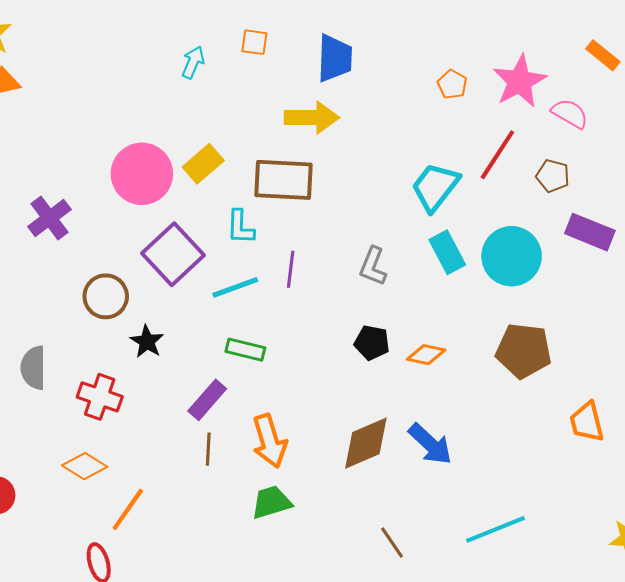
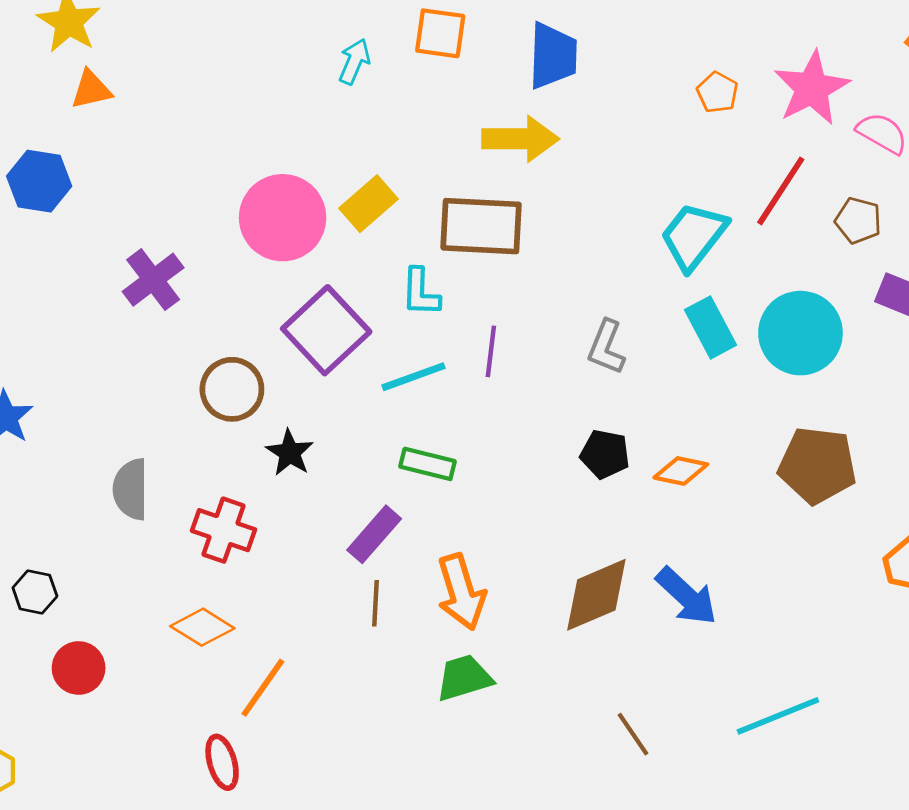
orange square: (254, 42) -> (440, 33), size x1.4

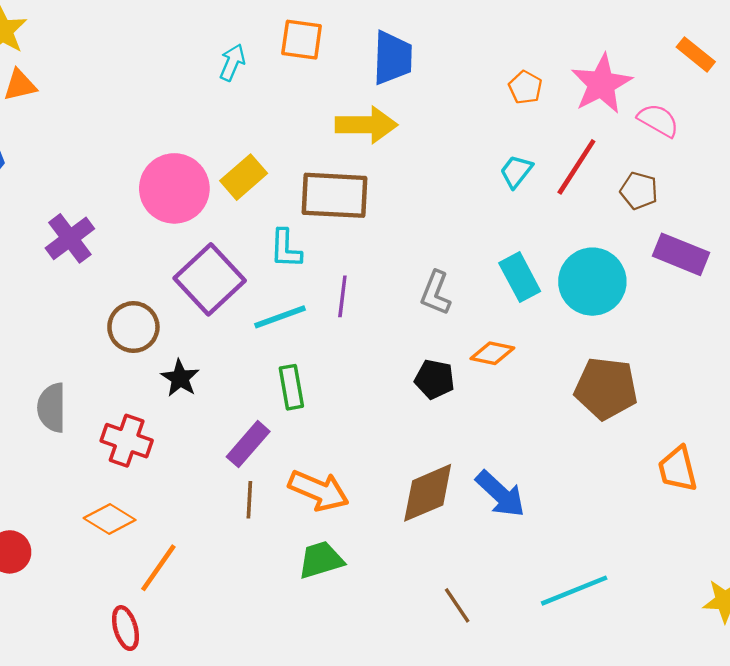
cyan trapezoid: (694, 236) -> (516, 171), moved, size x0.6
green rectangle: (428, 464) -> (291, 387), turned 66
orange diamond: (681, 471) -> (492, 353), moved
orange arrow: (461, 592) -> (319, 491), turned -50

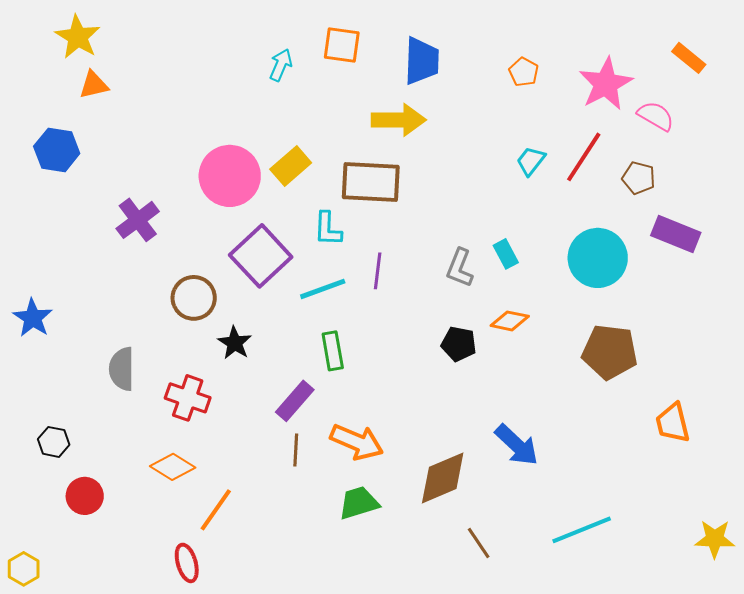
orange pentagon: (525, 87) -> (524, 72), moved
cyan rectangle: (520, 277) -> (506, 254), moved, size x0.7
brown diamond: (428, 493) -> (443, 478), moved

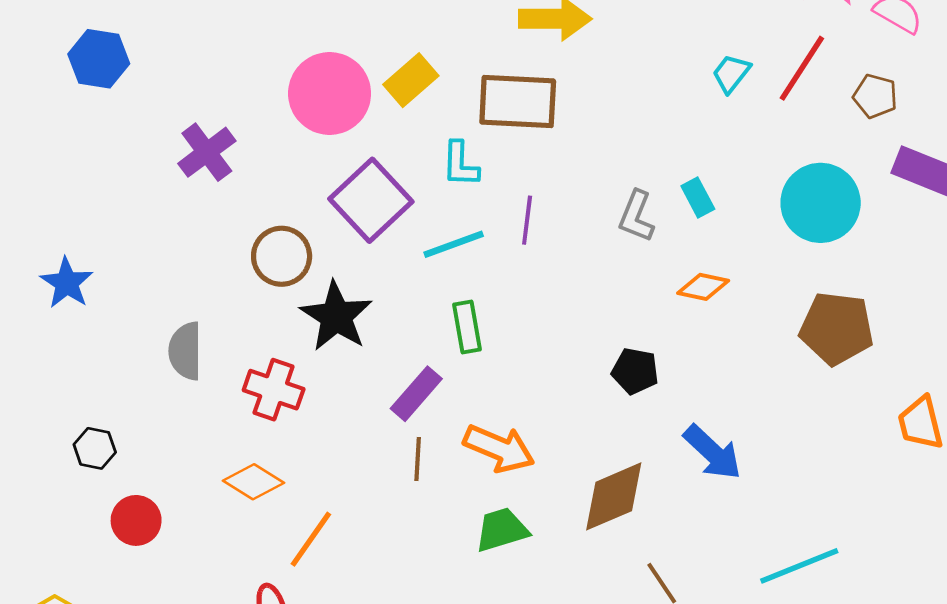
black star: (235, 343) -> (336, 316), size x1.6
black pentagon: (459, 344) -> (635, 371), moved

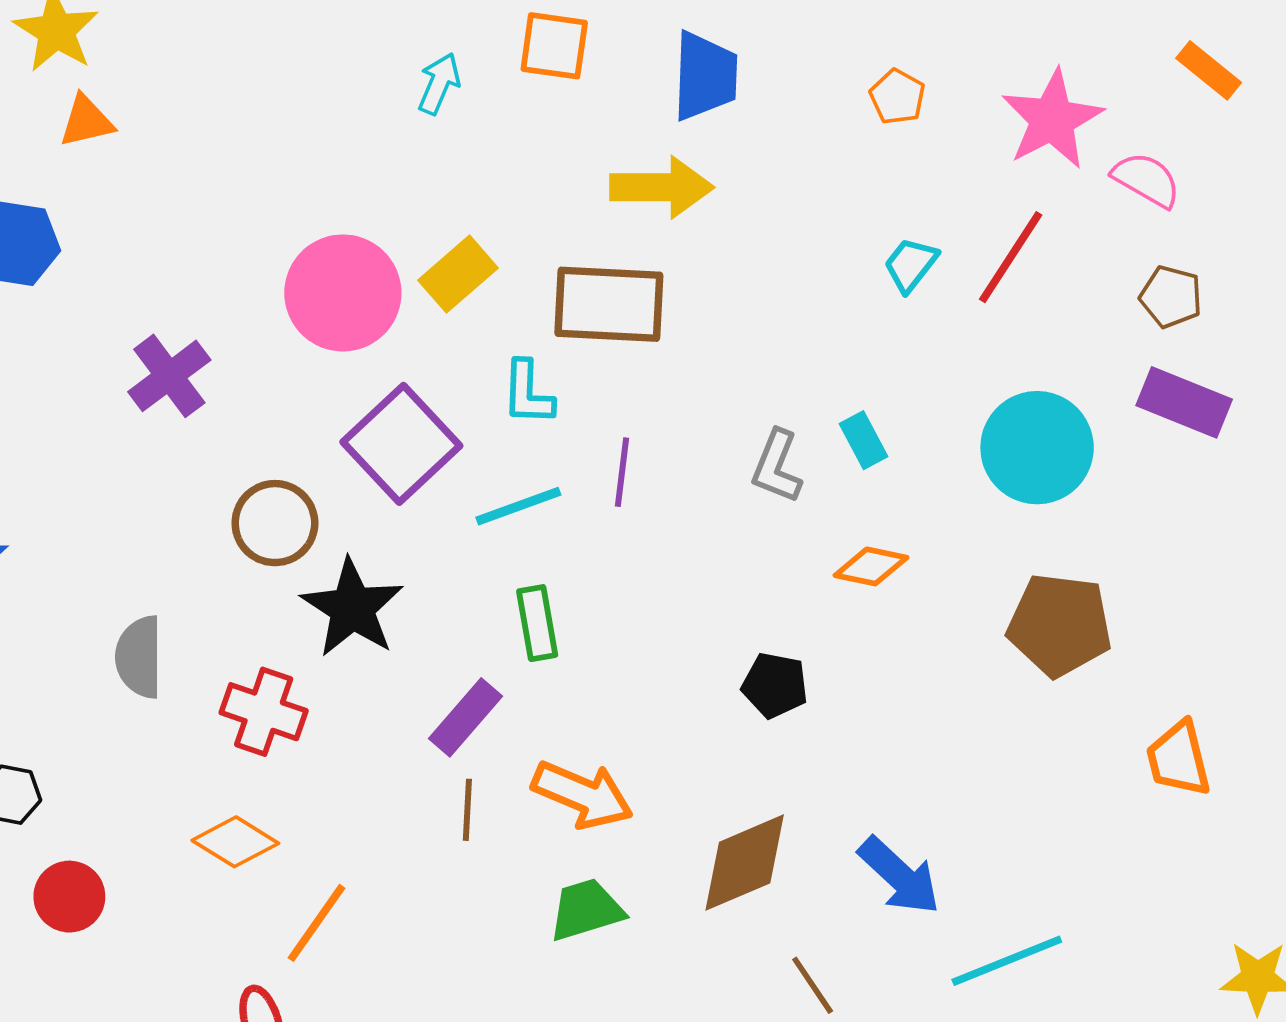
brown pentagon: (875, 96) -> (1171, 297), moved
blue arrow: (712, 452) -> (899, 876), moved

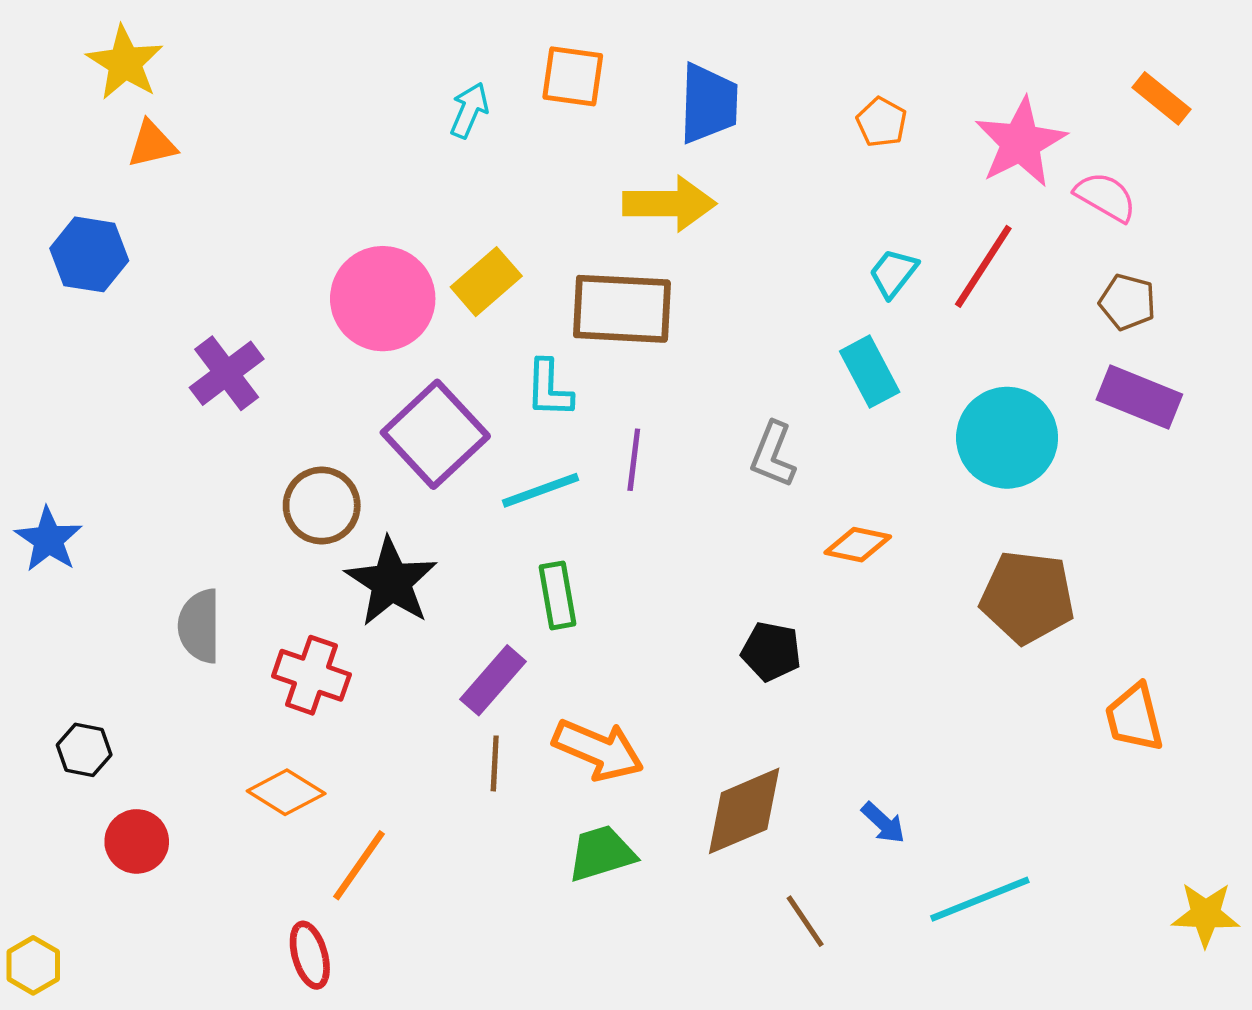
cyan rectangle: (863, 440) -> (870, 372), moved, size x1.4
blue arrow: (899, 876) -> (883, 823), size x0.6

